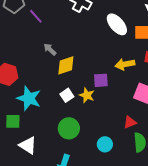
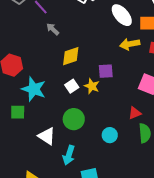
gray arrow: (50, 49) -> (53, 29), moved
yellow arrow: (125, 64) -> (130, 44), moved
white triangle: (28, 145) -> (47, 136), moved

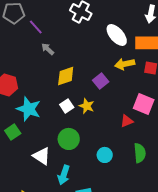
purple square: (106, 71) -> (101, 81), moved, turned -35
green square: (18, 112) -> (13, 132), turned -35
red triangle: (135, 113) -> (127, 121), moved

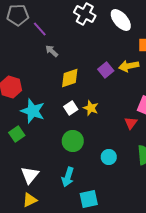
white ellipse: (117, 35) -> (121, 20), moved
purple square: (101, 81) -> (106, 70), moved
red triangle: (127, 121) -> (131, 123), turned -32
white triangle: (42, 156) -> (30, 175), moved, turned 36

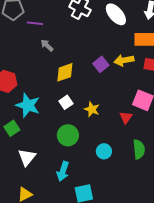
purple line: (40, 29) -> (35, 23), turned -42
yellow star: (91, 108) -> (92, 109), moved
white triangle: (30, 175) -> (27, 157), moved

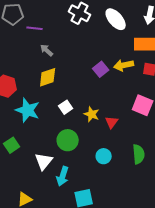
yellow diamond: (65, 72) -> (48, 77), moved
red triangle: (126, 117) -> (112, 122), moved
green square: (12, 128) -> (12, 145), moved
white triangle: (27, 157) -> (44, 161), moved

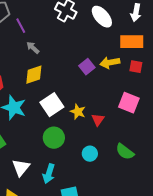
purple line: (35, 28) -> (21, 26), turned 56
white square: (66, 107) -> (52, 105), size x1.6
green semicircle: (139, 154) -> (125, 152), turned 132
white triangle: (44, 161) -> (21, 168), moved

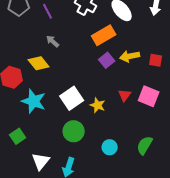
purple line: (21, 26) -> (48, 11), moved
orange rectangle: (132, 42) -> (104, 35), moved, turned -30
yellow diamond: (34, 75) -> (39, 63), moved, turned 70
red triangle: (98, 120) -> (125, 95), moved
green semicircle: (125, 152) -> (145, 145), turned 84

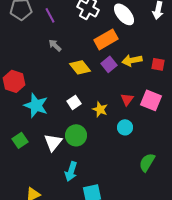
yellow diamond: (39, 63) -> (80, 67), moved
white square: (72, 98) -> (74, 102), size x0.6
green semicircle: (145, 145) -> (147, 162), moved
cyan circle: (110, 147) -> (125, 127), moved
white triangle: (41, 161) -> (53, 142), moved

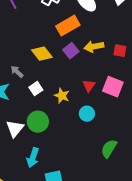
gray arrow: (55, 45) -> (17, 72), moved

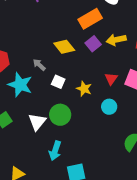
white square: (36, 89) -> (58, 82), turned -32

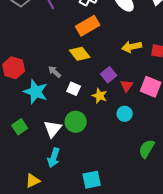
orange rectangle: (90, 19) -> (88, 26), moved
purple square: (93, 44) -> (109, 75), moved
cyan arrow: (55, 151) -> (54, 158), moved

